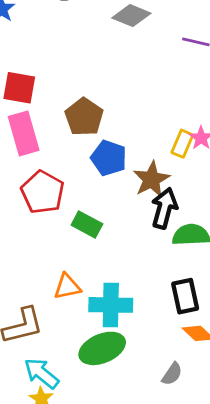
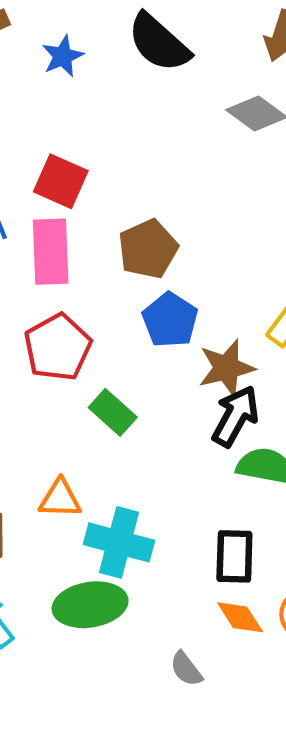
gray semicircle: (172, 374) -> (186, 669), turned 95

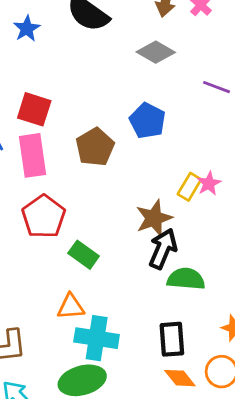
blue pentagon: (170, 320) -> (147, 121), moved
orange triangle: (60, 499) -> (71, 307), moved

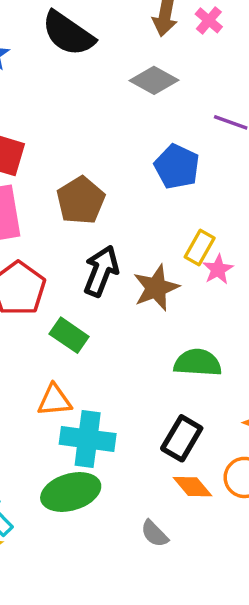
blue pentagon: (147, 121) -> (177, 167), moved
pink star: (209, 184) -> (218, 269), moved
black arrow: (163, 249) -> (101, 271), moved
black rectangle: (172, 339) -> (182, 438), turned 36

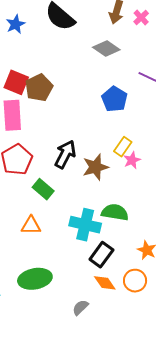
brown pentagon: (81, 200) -> (39, 88), moved
cyan cross: (88, 439) -> (85, 225), moved
gray semicircle: (155, 534) -> (80, 307), turned 84

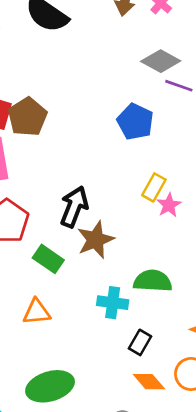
gray diamond: (106, 49) -> (161, 61), moved
brown star: (95, 167) -> (95, 240), moved
cyan cross: (85, 225) -> (113, 303), size x0.7
black rectangle: (101, 255) -> (140, 342), size x0.7

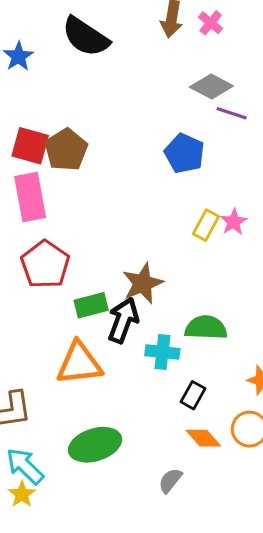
pink star: (169, 205) -> (234, 222), moved
black arrow: (74, 207) -> (123, 320), moved
green rectangle: (48, 259) -> (91, 305), turned -48
orange triangle: (37, 312) -> (79, 363), size x1.5

